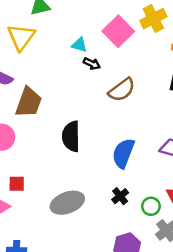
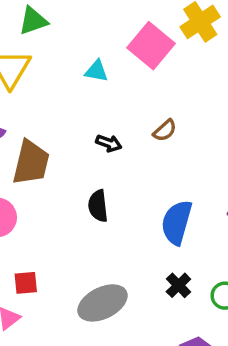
black arrow: (92, 64) -> (109, 143), moved
brown semicircle: (122, 90) -> (165, 130), size x0.6
black semicircle: (71, 136) -> (98, 206), size x0.7

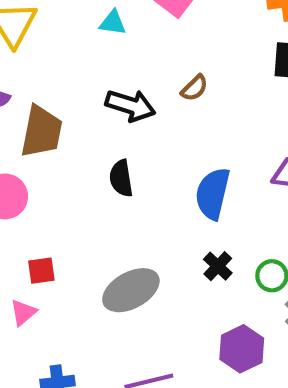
black arrow: (109, 143) -> (130, 105), size x1.6

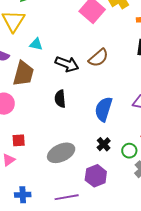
cyan triangle: (113, 23) -> (36, 44), moved
brown semicircle: (195, 88) -> (98, 58), size x1.5
purple hexagon: (242, 349) -> (96, 176), moved

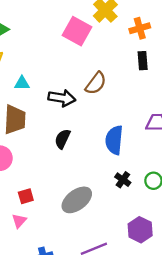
black semicircle: (60, 99) -> (62, 139), turned 42
purple hexagon: (96, 176) -> (140, 230), moved

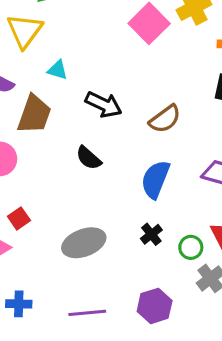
brown semicircle: (96, 83) -> (165, 119), moved
black semicircle: (62, 139) -> (89, 158), turned -90
red square: (26, 196) -> (19, 218), turned -35

